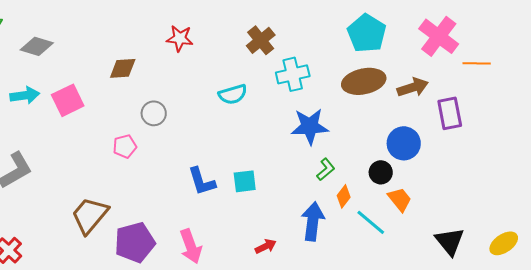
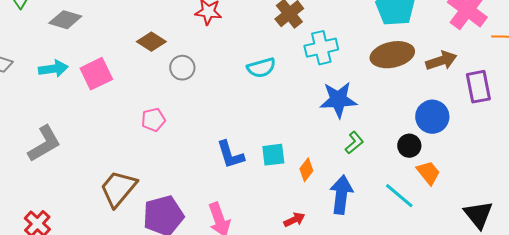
brown diamond: (123, 68) -> (151, 42), turned 36
gray circle: (154, 113) -> (182, 68), moved
orange diamond: (344, 196) -> (306, 170), moved

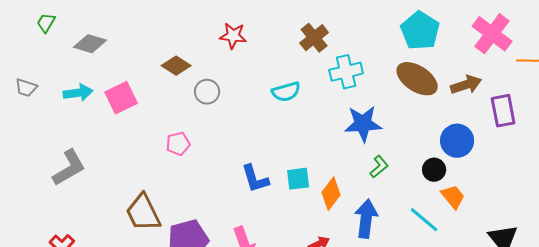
brown ellipse: (392, 55) -> (417, 79), turned 45
orange diamond: (306, 170) -> (331, 194), size x1.4
brown trapezoid: (118, 189) -> (143, 213), turned -66

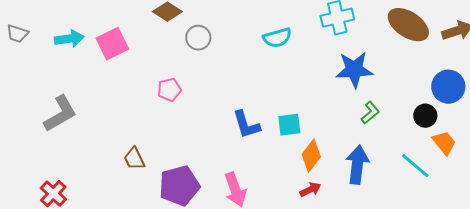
orange diamond: (331, 194) -> (311, 156), moved
brown trapezoid: (143, 213) -> (134, 159), size x0.6

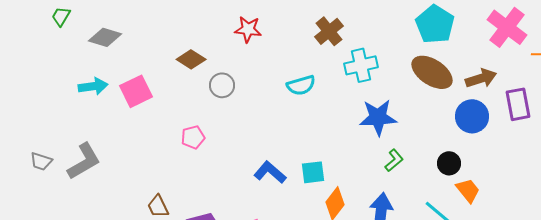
gray trapezoid: (17, 34) -> (41, 161), moved
blue circle: (448, 87) -> (472, 116), moved
blue L-shape: (246, 125) -> (270, 172), turned 148

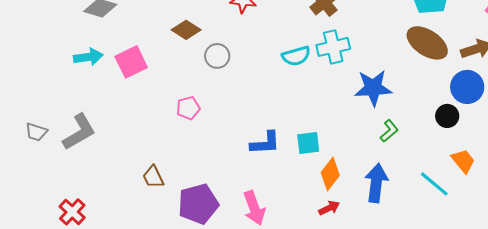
cyan cross: (361, 65) -> (333, 47), moved
black circle: (449, 163) -> (447, 116), moved
blue L-shape: (270, 172) -> (265, 143), turned 136

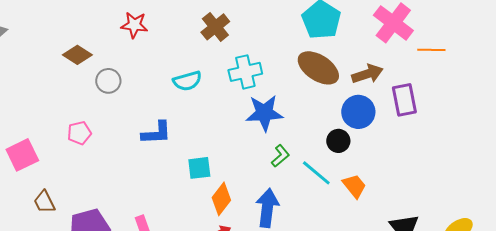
cyan cross: (333, 47) -> (245, 72), moved
pink square: (131, 62) -> (22, 155), moved
blue L-shape: (265, 143) -> (156, 133), moved
cyan line: (434, 184) -> (316, 173), moved

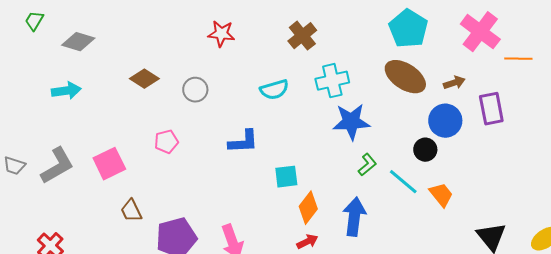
brown diamond: (77, 55) -> (144, 79), moved
brown arrow: (367, 74) -> (454, 83), size x0.7

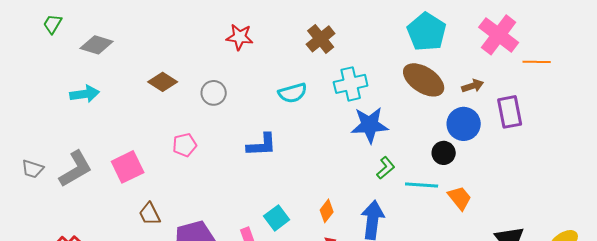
cyan square: (286, 177) -> (277, 218), moved, turned -30
cyan line: (403, 182) -> (422, 185), turned -36
orange diamond: (308, 208) -> (327, 211), size x0.7

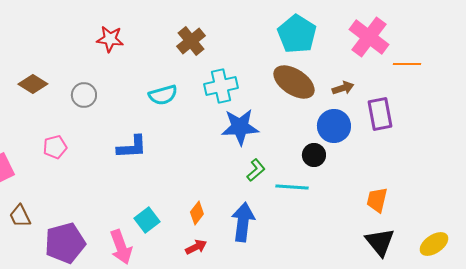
orange trapezoid: (460, 198) -> (377, 200), moved, turned -128

